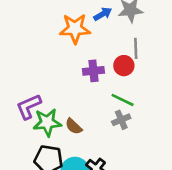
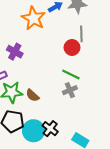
orange star: (75, 29) -> (33, 18), turned 30
purple cross: (93, 71) -> (15, 52), moved, turned 35

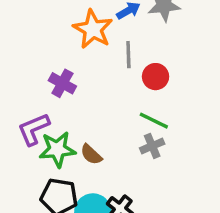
gray line: (81, 34) -> (128, 55), moved

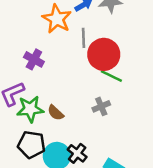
red circle: (156, 77) -> (104, 54), size x1.6
green line: (154, 121) -> (111, 76), moved

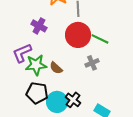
red circle: (104, 54) -> (78, 35), moved

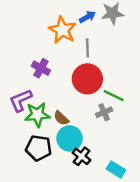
green line: (100, 39) -> (114, 96), moved
cyan circle: (57, 102) -> (70, 138), moved

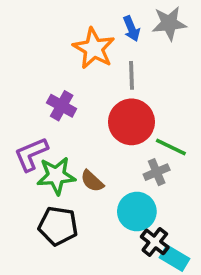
blue arrow: (87, 17) -> (131, 29), turned 98
cyan circle: (70, 138) -> (137, 212), moved
black cross: (81, 156) -> (155, 242), moved

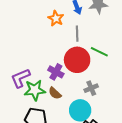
orange star: (94, 48) -> (56, 18), size x0.7
purple cross: (62, 106) -> (56, 72), moved
green line: (171, 147) -> (99, 52), moved

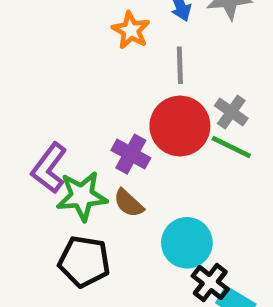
green line: (99, 52) -> (231, 147), moved
purple L-shape: (21, 78) -> (49, 168), turned -30
gray cross: (91, 88) -> (231, 112), moved, turned -32

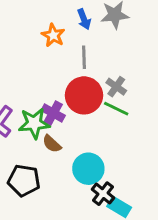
green star: (82, 196) -> (34, 123), moved

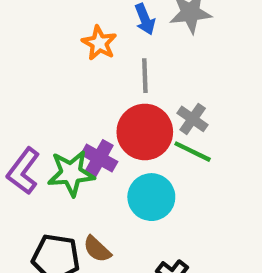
brown semicircle: (52, 144) -> (97, 249), moved
cyan circle: (88, 169) -> (151, 197), moved

